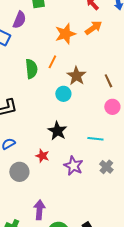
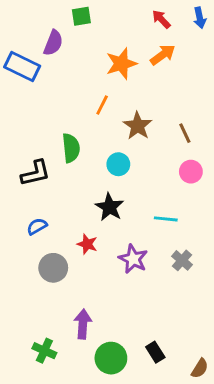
green semicircle: (31, 69) -> (71, 148), moved
cyan circle: (63, 94) -> (118, 164), moved

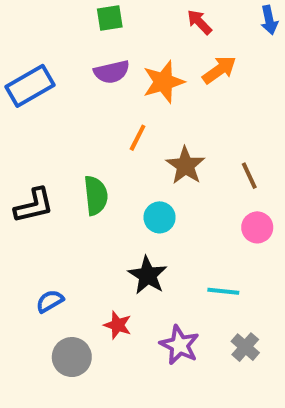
red arrow: (161, 19) -> (199, 22), moved
purple semicircle: (53, 43) -> (112, 72), moved, turned 55
blue rectangle: (22, 67) -> (30, 86), turned -56
black L-shape: (35, 173) -> (34, 205), moved

